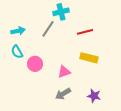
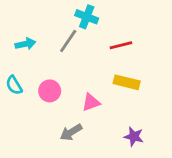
cyan cross: (61, 12) -> (87, 17), turned 35
cyan semicircle: (17, 52) -> (14, 85), moved
gray arrow: (63, 94) -> (71, 132), moved

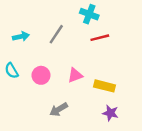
cyan cross: (87, 17) -> (89, 14), moved
yellow rectangle: (127, 82) -> (105, 86), moved
pink triangle: (91, 102) -> (75, 75), moved

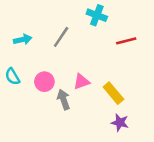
red line: (100, 38) -> (126, 41), moved
yellow rectangle: (105, 86) -> (113, 93), turned 36
gray arrow: (59, 109) -> (64, 100), moved, turned 102

